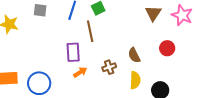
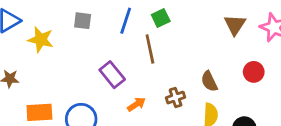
purple rectangle: (73, 52) -> (112, 75), moved, turned -36

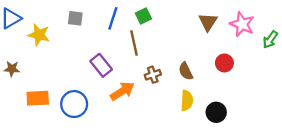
brown cross: (176, 98) -> (153, 75), moved
orange arrow: (136, 104) -> (122, 91), size x1.5

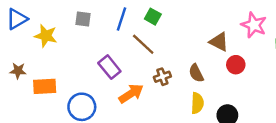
green square: (143, 16) -> (153, 17), turned -35
brown triangle: (208, 22) -> (219, 42), moved, turned -36
brown line: (134, 43) -> (143, 44), turned -35
orange rectangle: (38, 98) -> (45, 86), moved

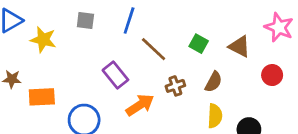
green square: (153, 17) -> (199, 44), moved
red circle: (236, 65) -> (272, 75), moved
brown semicircle: (196, 73) -> (214, 82), turned -126

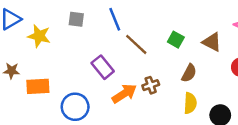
blue line: (129, 21) -> (115, 19), turned -40
brown cross: (175, 86) -> (151, 85), moved

